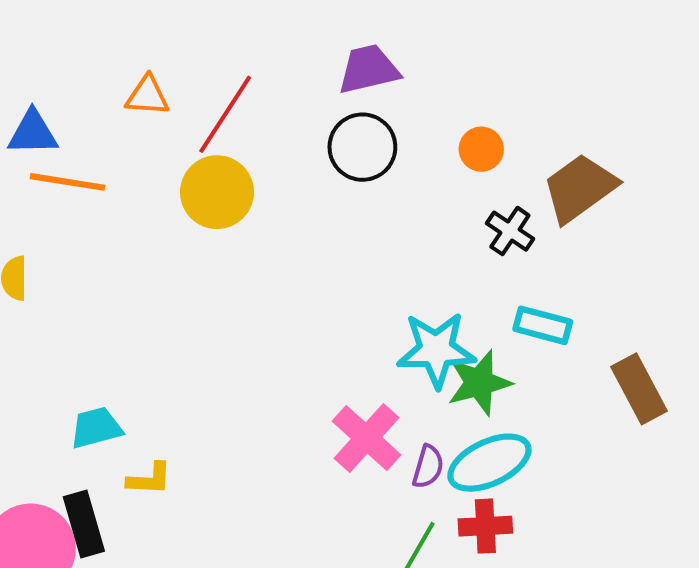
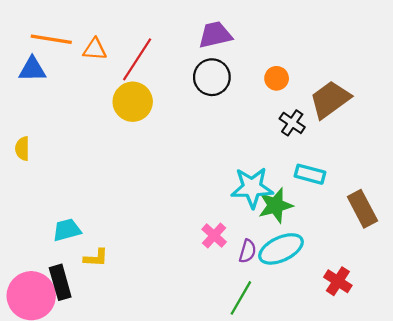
orange line: (67, 182) -> (51, 39), moved
pink cross: (367, 438) -> (214, 236), size x0.7
red cross: (485, 526) -> (338, 281), moved, turned 36

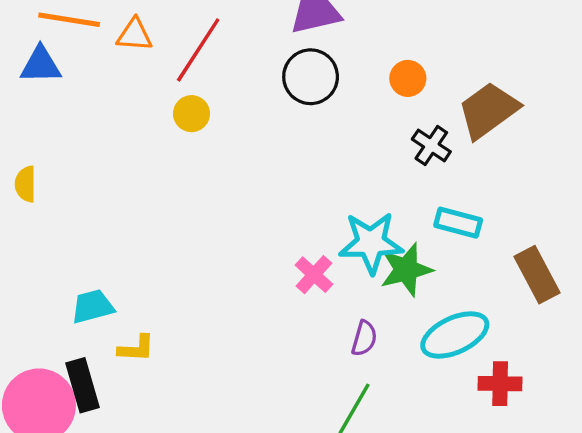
yellow circle: (133, 102) -> (192, 114), size x0.6
pink cross: (214, 236) -> (314, 275), moved
cyan ellipse: (281, 249) -> (455, 335), moved
red cross: (338, 281) -> (500, 384), turned -32

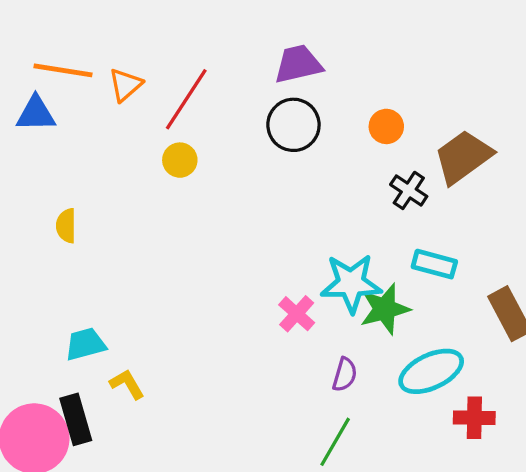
orange triangle: (134, 35) -> (125, 85), turned -45
yellow semicircle: (25, 184) -> (66, 226), moved
yellow L-shape: (136, 348) -> (127, 384), turned -123

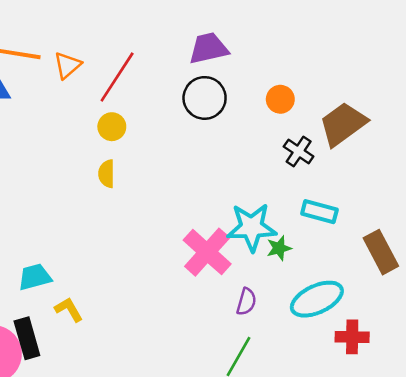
yellow semicircle: (66, 226) -> (107, 174), moved
green star: (385, 309) -> (279, 248), size x0.6
pink cross: (297, 314) -> (207, 252), size x1.6

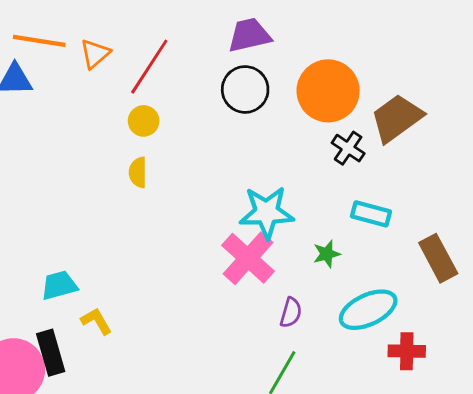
orange circle: (280, 99) -> (328, 91), size x2.0
cyan star: (252, 227) -> (267, 212), moved

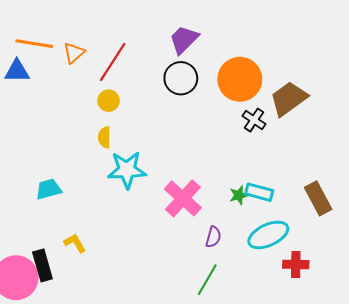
purple trapezoid: (249, 35) -> (184, 40), turned -32
cyan star: (267, 212) -> (127, 170), moved
cyan rectangle: (371, 214) -> (259, 192), moved
cyan trapezoid: (59, 285) -> (49, 189), moved

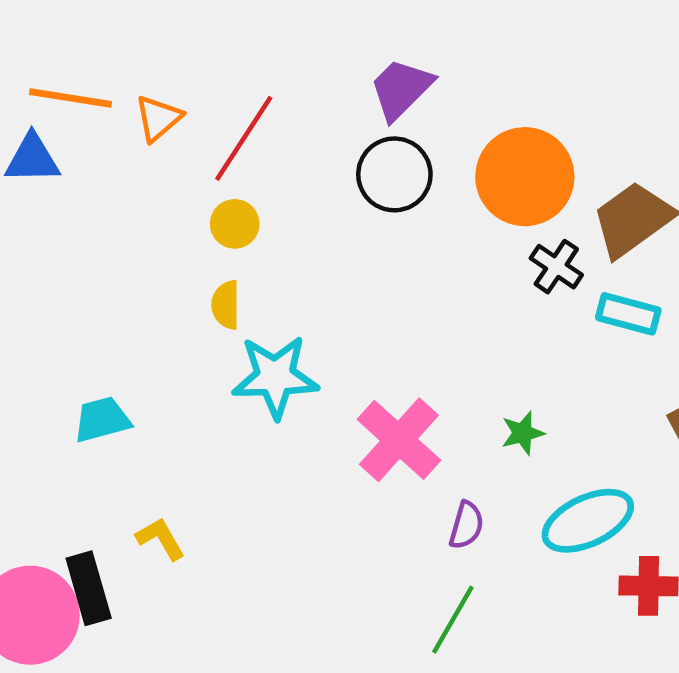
cyan rectangle: (259, 192) -> (628, 314), moved

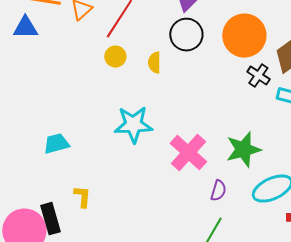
yellow semicircle: (226, 305) -> (154, 63), moved
green star: (523, 433) -> (243, 150), size x1.8
yellow L-shape: (161, 539) -> (82, 197), turned 35

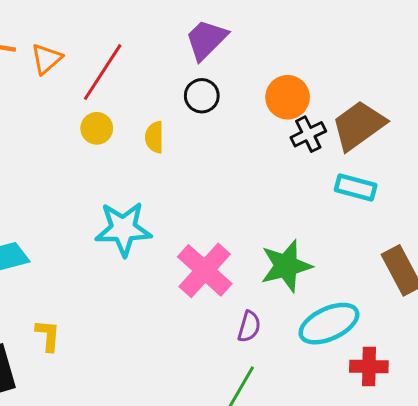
black circle: (186, 35) -> (202, 96), size x0.7
orange circle: (244, 36) -> (288, 97), size x0.7
black cross: (258, 76) -> (308, 134), moved, turned 30

